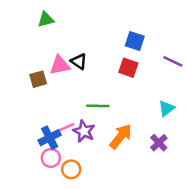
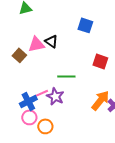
blue square: (135, 41) -> (85, 25), moved
red square: (128, 68) -> (100, 61), moved
brown square: (38, 79) -> (19, 55), turned -32
orange arrow: (121, 136) -> (100, 100), moved

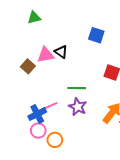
purple star: (55, 96) -> (78, 107), moved

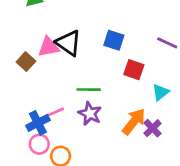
blue square: (96, 35) -> (114, 40), moved
black triangle: (61, 52) -> (69, 43), size x1.5

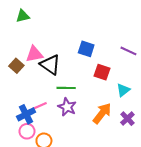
black triangle: (69, 43) -> (50, 65), moved
purple cross: (152, 128) -> (127, 119), moved

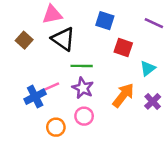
pink triangle: (34, 54) -> (52, 14), moved
pink circle: (27, 131) -> (84, 116), moved

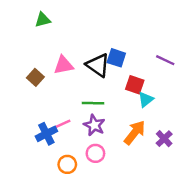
pink triangle: (52, 14) -> (64, 65), moved
black triangle: (63, 39) -> (98, 65), moved
cyan triangle: (148, 68) -> (146, 99), moved

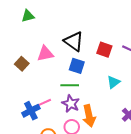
blue square: (116, 58) -> (77, 66), moved
black triangle: (98, 65) -> (74, 41), moved
red square: (135, 85) -> (104, 50), moved
orange arrow: (135, 133) -> (89, 116), moved, turned 130

